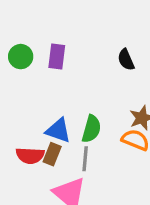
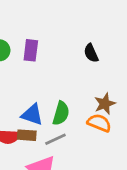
brown rectangle: (52, 154) -> (27, 135), turned 72
gray line: (85, 159) -> (55, 139), turned 60

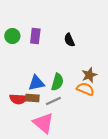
black semicircle: (91, 53) -> (69, 40), moved
blue triangle: (32, 115) -> (36, 83), turned -30

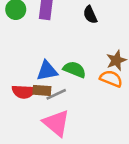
green semicircle: (57, 82) -> (74, 70), turned -84
gray line: (53, 101) -> (56, 94), moved

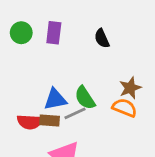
green semicircle: (74, 70) -> (85, 98), turned -145
gray line: (56, 94) -> (75, 113), moved

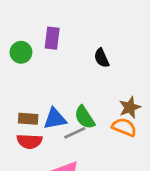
purple rectangle: (54, 33) -> (52, 38), moved
brown rectangle: (50, 120) -> (28, 119), moved

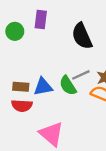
black semicircle: (102, 58) -> (82, 36), size x1.6
gray line: (75, 133) -> (81, 75), moved

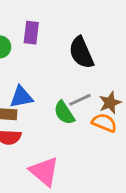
blue triangle: (43, 87) -> (21, 97), moved

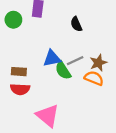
black semicircle: (81, 53) -> (76, 24), size x0.6
blue triangle: (21, 97) -> (52, 58), moved

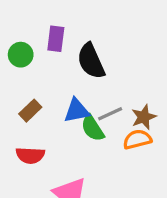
black semicircle: (76, 24) -> (91, 61), moved, size x1.6
brown rectangle: (19, 72) -> (30, 111), moved, turned -48
orange semicircle: (94, 78) -> (137, 139), turned -36

